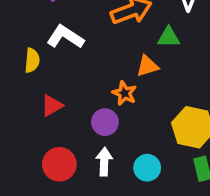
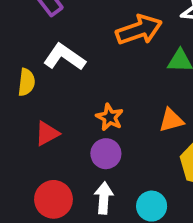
orange triangle: (147, 66) -> (171, 120), moved
orange star: (124, 93) -> (110, 117), moved

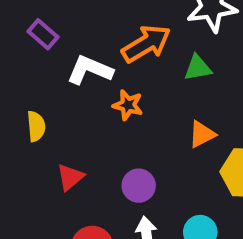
white L-shape: (64, 57) -> (90, 70), moved
orange star: (110, 117) -> (128, 105), moved

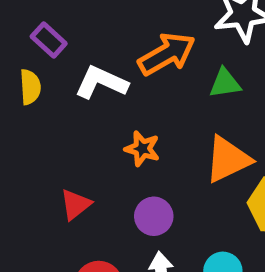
orange star: (128, 105) -> (142, 149), moved
yellow semicircle: (36, 126) -> (30, 87), moved
orange triangle: (202, 134) -> (228, 159), size x1.5

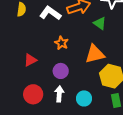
green triangle: (225, 83) -> (100, 23), turned 32

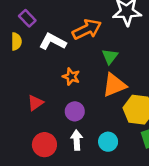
green triangle: (100, 23) -> (110, 57), moved, turned 40

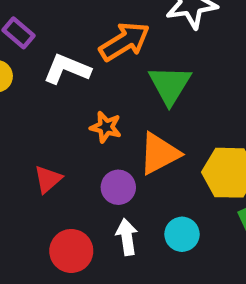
green triangle: (110, 57) -> (170, 85), size x1.5
orange triangle: (114, 85) -> (159, 154), moved

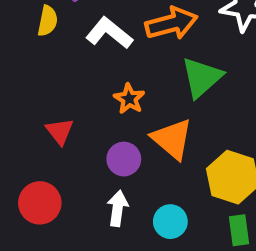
orange triangle: (159, 154) -> (172, 139), turned 51
red triangle: (48, 179) -> (60, 131), turned -44
red circle: (71, 251) -> (40, 203), moved

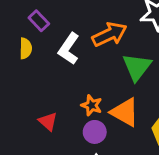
white L-shape: (109, 33) -> (69, 49), turned -84
orange star: (129, 99) -> (92, 105), moved

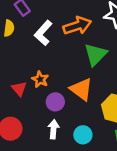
orange star: (92, 105) -> (40, 79), moved

